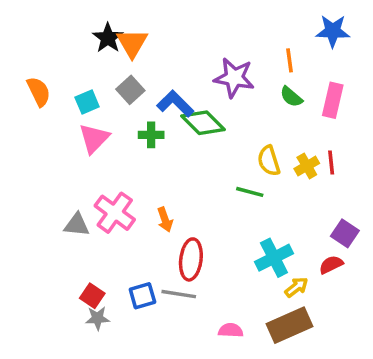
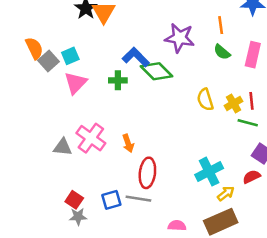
gray square: (130, 90) -> (48, 61), moved
green line: (250, 192) -> (248, 123), moved

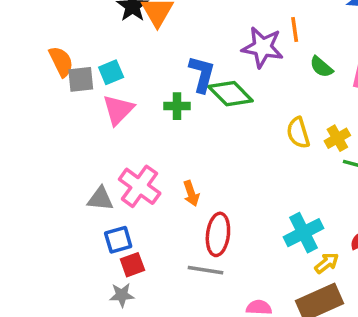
orange line: (221, 25) -> (295, 29), moved
blue L-shape: (136, 57) -> (202, 74), turned 60
gray square: (48, 61) -> (81, 79), turned 36
red square: (74, 200) -> (132, 265), moved, turned 36
blue square: (111, 200) -> (118, 240), moved

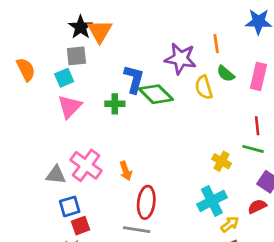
orange line: (295, 29) -> (216, 44), moved
gray square: (81, 79) -> (76, 56), moved
yellow semicircle: (298, 133) -> (204, 87), moved
yellow cross: (337, 138) -> (222, 161), moved, turned -30

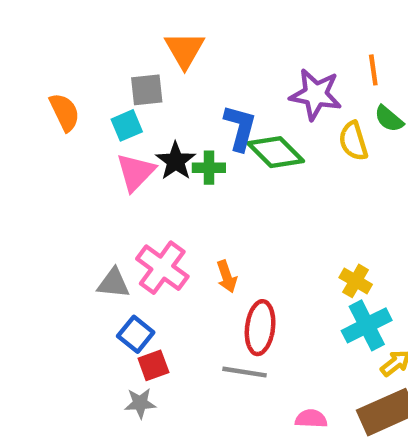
black star: (81, 27) -> (176, 161), moved
yellow cross: (222, 161) -> (356, 281), moved
blue square: (70, 206) -> (136, 334), turned -35

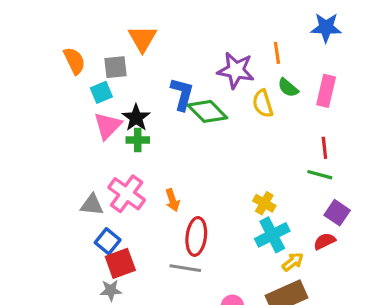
orange semicircle: (65, 112) -> (74, 61), moved
green cross: (209, 168) -> (138, 140), moved
red square: (153, 365) -> (120, 263), size x1.4

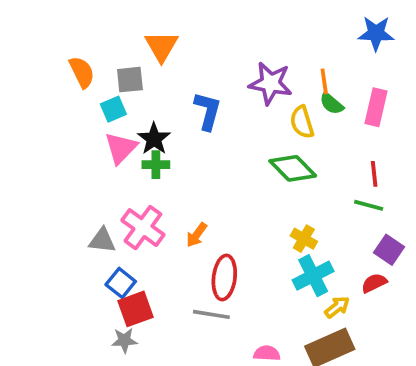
orange line: (277, 53) -> (324, 81), moved
green diamond: (207, 111) -> (293, 168), moved
orange arrow: (173, 200) -> (197, 235), turned 55

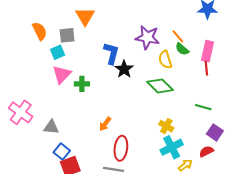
orange line: (324, 81) -> (178, 36), turned -32
black star: (154, 139) -> (124, 69), moved
red line: (374, 174) -> (206, 68), moved
pink cross: (143, 228) -> (21, 112), moved

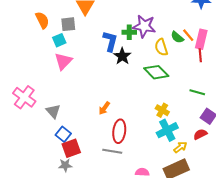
orange line: (178, 36) -> (188, 35), moved
green cross: (82, 84) -> (129, 32), moved
gray triangle: (51, 127) -> (53, 111), turned 42

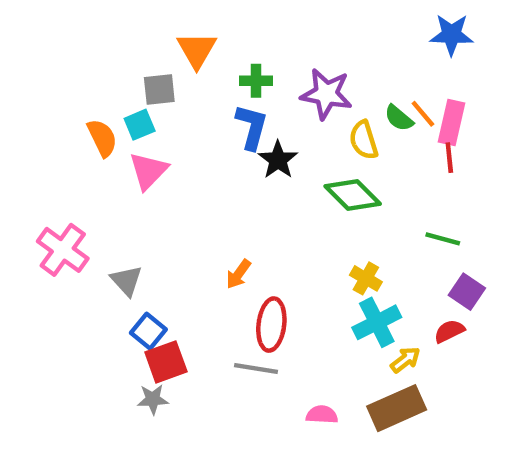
orange semicircle: (42, 20) -> (102, 138), moved
green cross: (129, 32) -> (256, 81), moved

